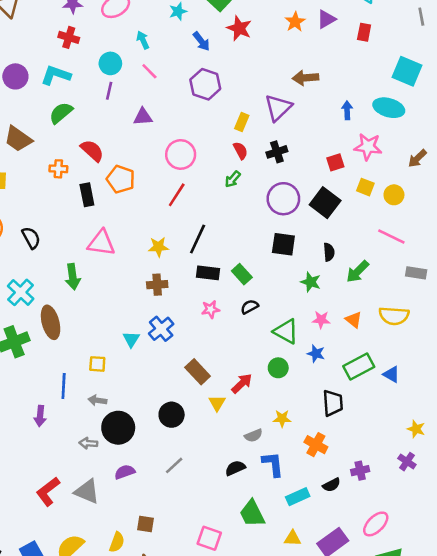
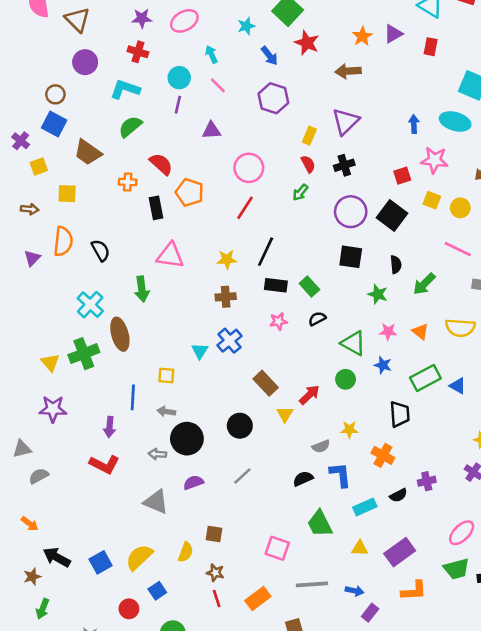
purple circle: (15, 76) -> (85, 62), moved
brown arrow: (306, 78) -> (348, 71), moved
red L-shape: (48, 491) -> (104, 464), moved, turned -116
pink ellipse: (376, 524) -> (462, 533), moved

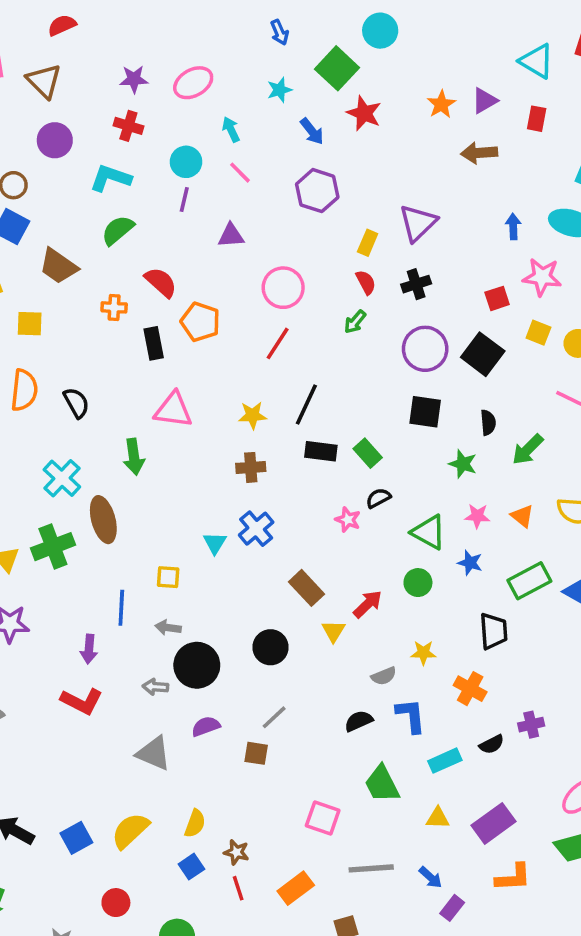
brown arrow: (348, 71) -> (479, 153), moved
pink star: (278, 321) -> (348, 520), moved, turned 30
brown square: (214, 534) -> (256, 753), moved
blue square: (157, 591) -> (191, 867), moved
blue arrow: (355, 591) -> (431, 877), turned 30

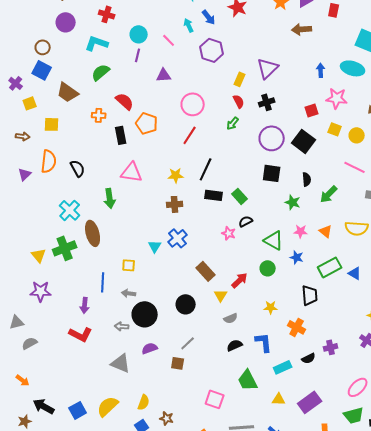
cyan arrow: (231, 129) -> (189, 25), moved
gray semicircle: (384, 676) -> (231, 318), moved

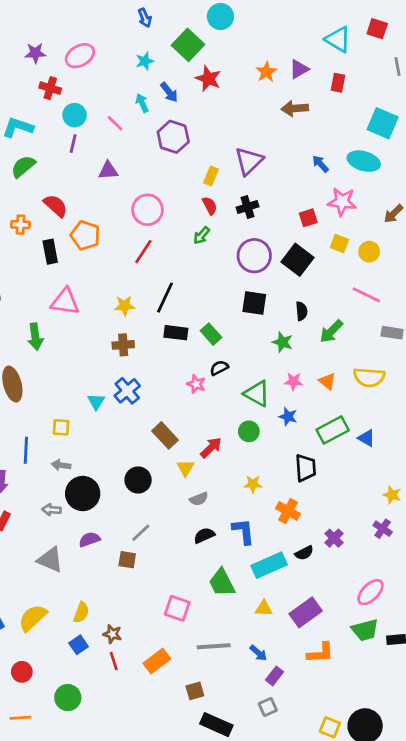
red cross: (107, 14) -> (50, 88), moved
blue arrow: (321, 70) -> (320, 164), turned -40
purple cross: (331, 347) -> (334, 538), turned -32
cyan rectangle: (283, 367) -> (269, 565), size x1.4

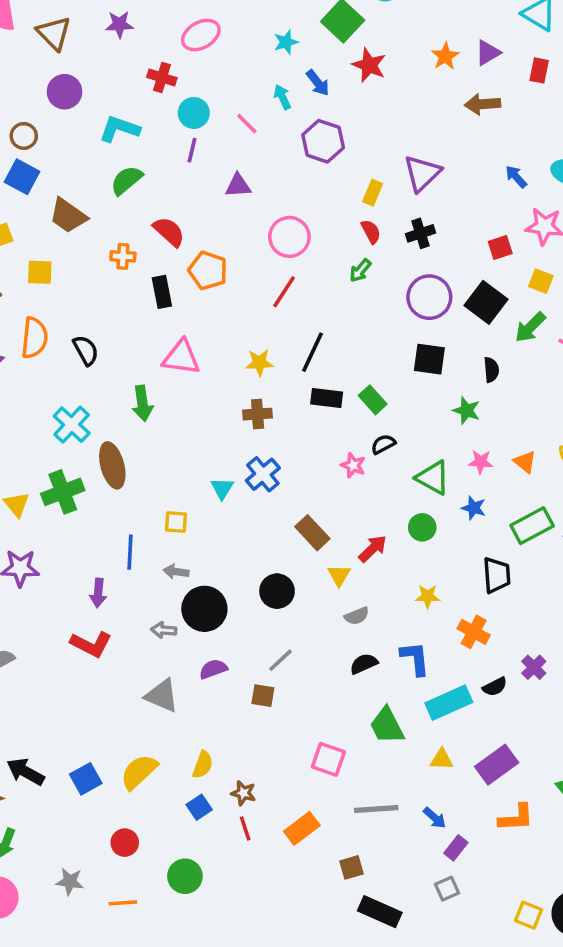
purple star: (35, 53) -> (119, 24), moved
green arrow: (331, 331) -> (530, 327), moved

